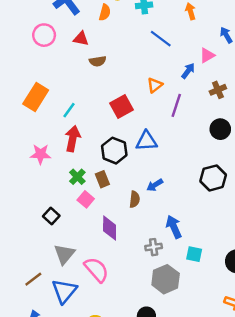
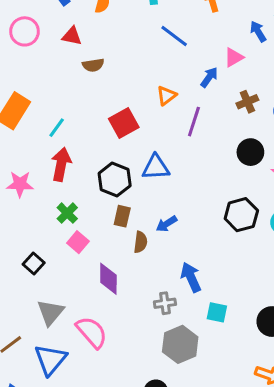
brown rectangle: (102, 179) -> (122, 216), moved, turned 35

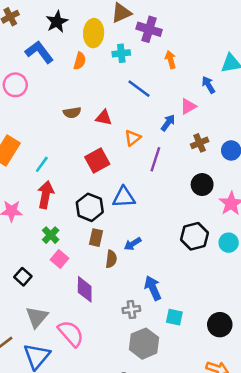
red triangle: (72, 36) -> (104, 118), moved

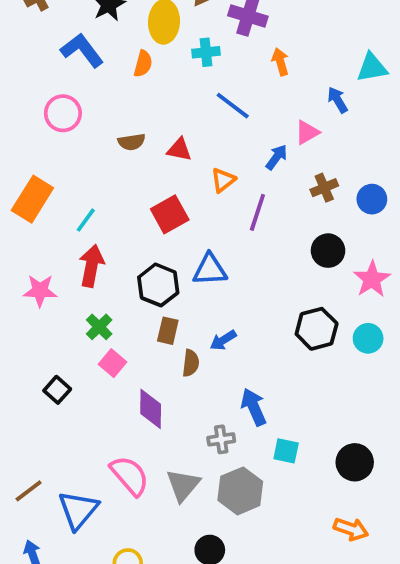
pink circle: (15, 85) -> (63, 113), moved
gray triangle: (37, 317) -> (183, 485), moved

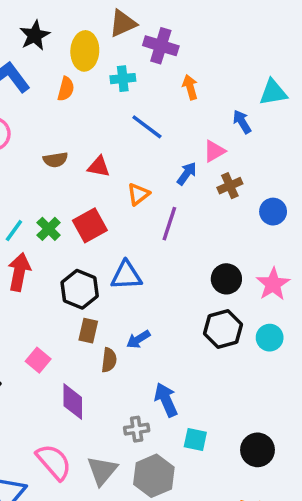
brown cross: (324, 188) -> (230, 186), moved
black circle: (328, 251) -> (226, 279), moved
green cross: (99, 327) -> (49, 229), moved

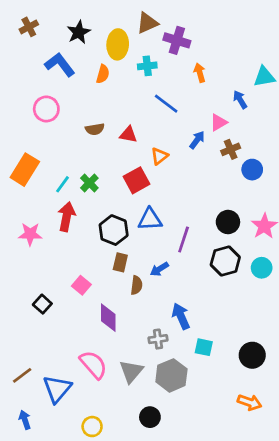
blue circle: (273, 212) -> (252, 170), moved
purple line: (169, 224) -> (184, 239), moved
red square: (90, 225) -> (136, 180), moved

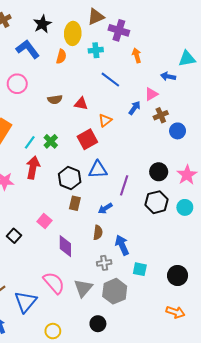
blue arrow: (240, 100) -> (168, 76), turned -48
brown semicircle: (136, 285) -> (98, 233), moved

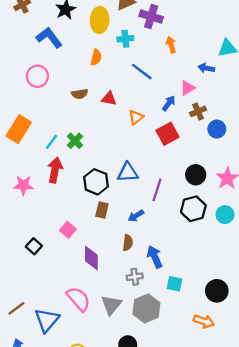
orange semicircle: (61, 57) -> (96, 58), moved
red square: (87, 139) -> (168, 134), moved
orange arrow: (175, 312) -> (204, 321), moved

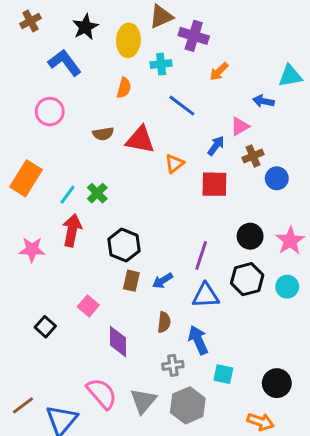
orange arrow: (171, 45) -> (219, 71), turned -119
red triangle: (109, 99) -> (140, 140), size x1.5
red square: (168, 134) -> (214, 184), turned 30
blue triangle: (128, 172) -> (206, 296), moved
blue arrow: (136, 216) -> (163, 281), moved

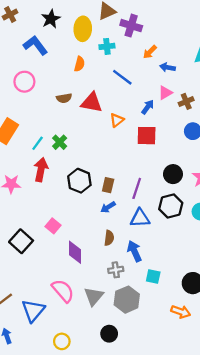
blue arrow: (263, 101) -> (167, 67), moved
brown cross: (253, 156) -> (186, 101), moved
brown rectangle: (131, 281) -> (108, 185), moved
black square: (45, 327) -> (21, 241), size x1.5

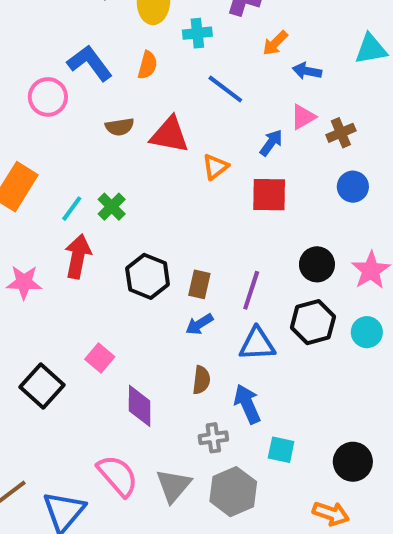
blue L-shape: (35, 45) -> (90, 63), moved

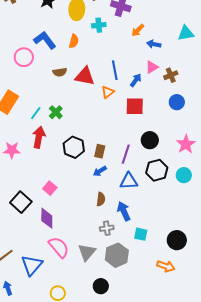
blue line: (225, 89) -> (115, 70), moved, turned 42
black circle: (317, 264) -> (150, 140), moved
purple diamond: (140, 406) -> (47, 218), moved

